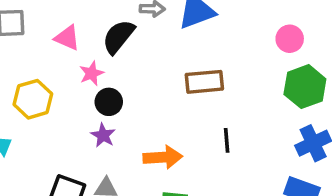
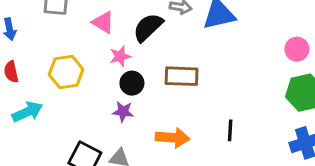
brown rectangle: (204, 82) -> (182, 76), moved
purple star: (103, 135) -> (123, 112), turned -30

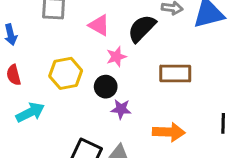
black circle: (132, 83) -> (106, 87), moved

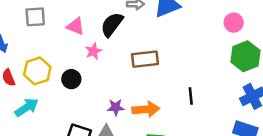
yellow hexagon: (66, 73) -> (37, 71), moved
black circle: (106, 87) -> (71, 79), moved
purple star: (121, 109) -> (116, 107), moved

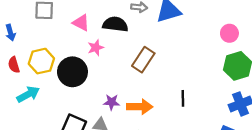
black semicircle: (112, 25) -> (115, 24), turned 55
brown rectangle: (145, 59) -> (143, 60), turned -55
black circle: (71, 79) -> (72, 72), size x1.6

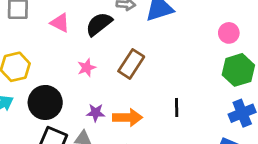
black semicircle: (115, 24) -> (99, 24), turned -45
pink star: (96, 48) -> (87, 68), moved
black circle: (72, 72) -> (45, 102), moved

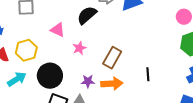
pink triangle: (60, 23) -> (58, 30), moved
brown rectangle: (131, 64) -> (112, 58), moved

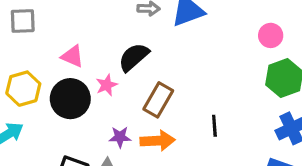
black semicircle: (87, 15) -> (134, 57), moved
black circle: (50, 76) -> (70, 99), moved

